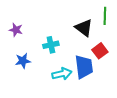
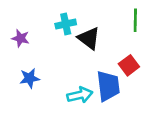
black triangle: (84, 28) -> (89, 38), moved
cyan cross: (51, 45) -> (66, 24), moved

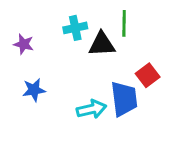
green line: (135, 20) -> (124, 23), moved
black triangle: (89, 38) -> (102, 44), turned -40

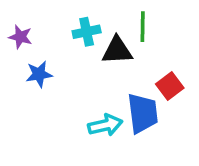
purple star: (24, 44) -> (20, 37), moved
blue star: (34, 90) -> (39, 74), moved

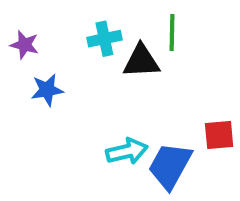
red square: (170, 86) -> (219, 135), moved, turned 32
blue trapezoid: (143, 113) -> (170, 166), moved, turned -144

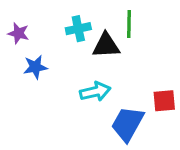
cyan arrow: (127, 151) -> (95, 92), moved

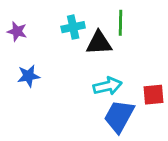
blue star: (35, 67) -> (29, 76), moved
cyan arrow: (95, 92) -> (108, 86), moved

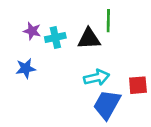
cyan cross: (73, 27) -> (55, 37), moved
purple star: (17, 31) -> (32, 31), moved

